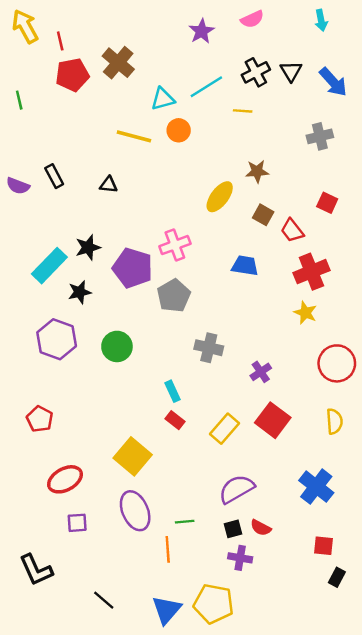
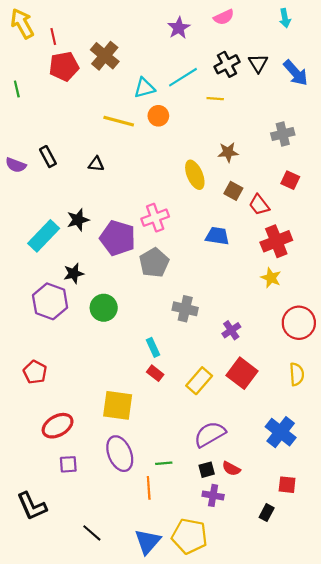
gray cross: (320, 136) -> (283, 134), moved
yellow ellipse: (220, 197) -> (195, 175), turned -60
black star: (80, 292) -> (74, 273), moved
yellow square: (133, 456) -> (118, 405), turned -32
black rectangle: (337, 577) -> (267, 513), moved

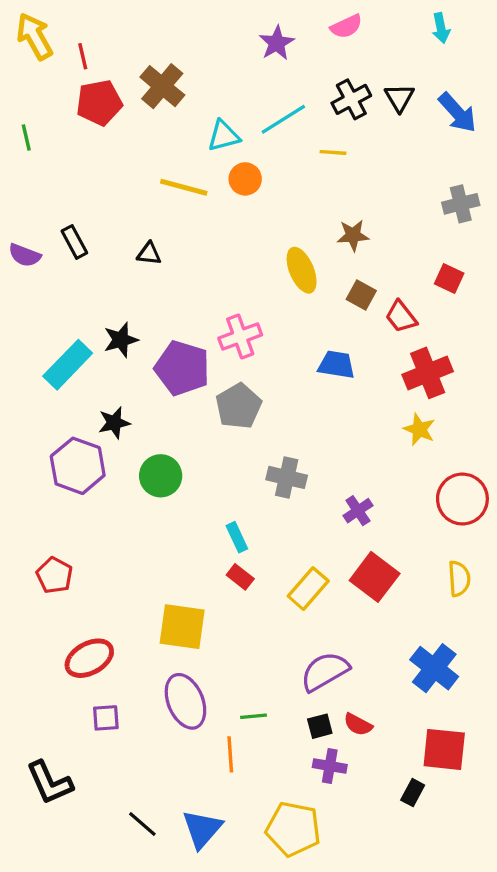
gray cross: (283, 134) -> (461, 204), moved
red square: (287, 485) -> (444, 749), size x1.6
blue triangle: (148, 542) -> (202, 829), moved

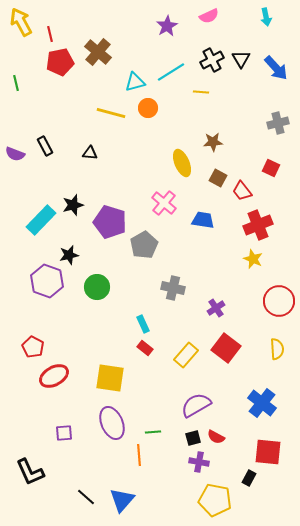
pink cross: (240, 337) -> (164, 203), moved, turned -30
red ellipse: (89, 658) -> (54, 376), moved
yellow pentagon: (293, 829) -> (215, 500), moved

